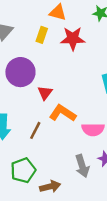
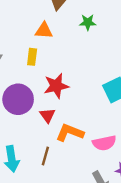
red star: (73, 39) -> (56, 86), moved

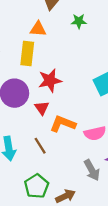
yellow rectangle: (32, 57) -> (27, 53), size x1.5
brown line: (45, 156) -> (40, 146), turned -48

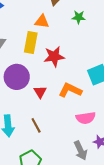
red star: (50, 80) -> (54, 56), moved
orange L-shape: (63, 124) -> (70, 90), moved

